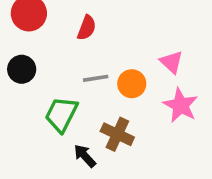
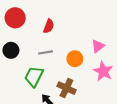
pink triangle: (171, 62) -> (98, 46), turned 40
gray line: (96, 78) -> (46, 52), moved

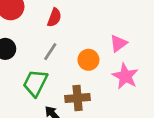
gray line: (46, 52) -> (50, 52), turned -48
brown cross: (66, 88) -> (78, 98), turned -30

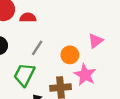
red semicircle: (54, 18) -> (28, 18), moved, turned -112
pink star: (125, 76) -> (85, 75), moved

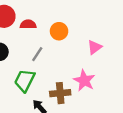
orange circle: (70, 55) -> (59, 31), moved

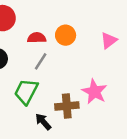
red semicircle: (28, 24) -> (37, 38), moved
pink triangle: (95, 47) -> (109, 40), moved

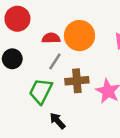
orange circle: (66, 35) -> (79, 36), size x1.5
brown cross: (67, 106) -> (77, 81), moved

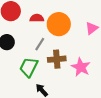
red semicircle: (51, 38) -> (37, 18), moved

